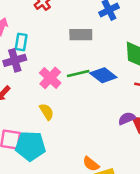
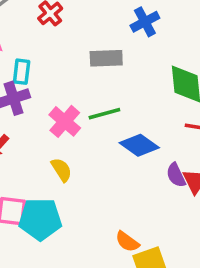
blue diamond: (103, 75) -> (139, 145), moved
purple semicircle: (127, 118) -> (176, 175), turned -90

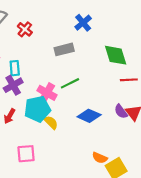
blue diamond: (139, 145) -> (89, 116), moved
cyan pentagon: (40, 219) -> (37, 109), moved

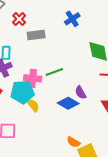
gray rectangle: (64, 49) -> (36, 35), moved
pink cross: (47, 93) -> (33, 78), turned -30
purple semicircle: (121, 111) -> (81, 93), moved

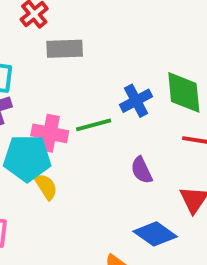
blue cross: (72, 19) -> (136, 101), moved
blue diamond: (68, 103) -> (155, 234), moved

